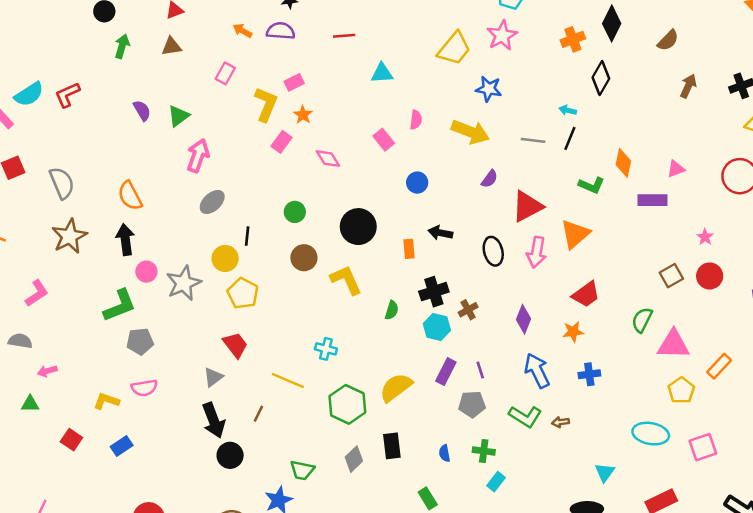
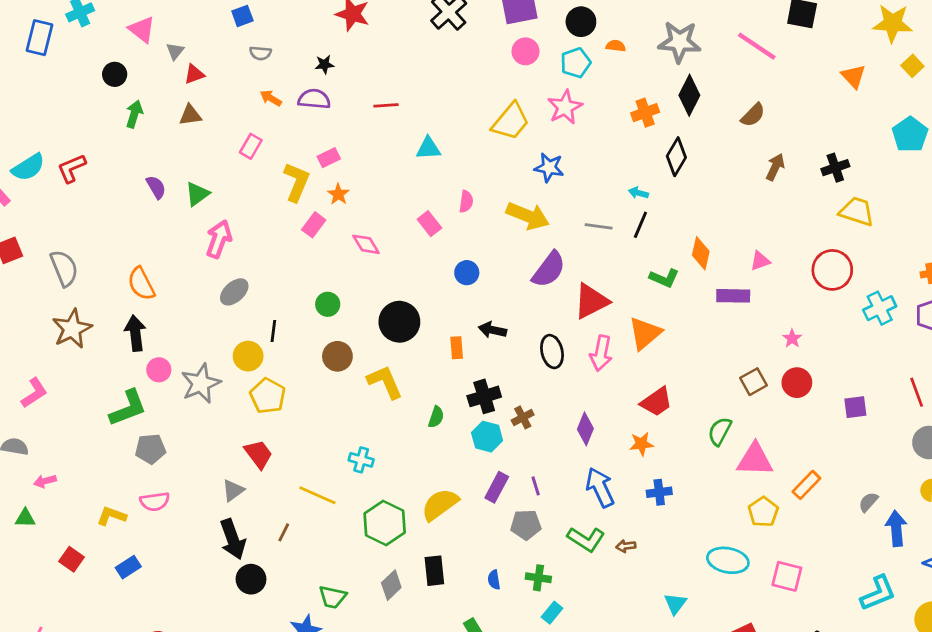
purple semicircle: (490, 179) -> (549, 269), size x1.8
pink square: (703, 447) -> (787, 576), turned 32

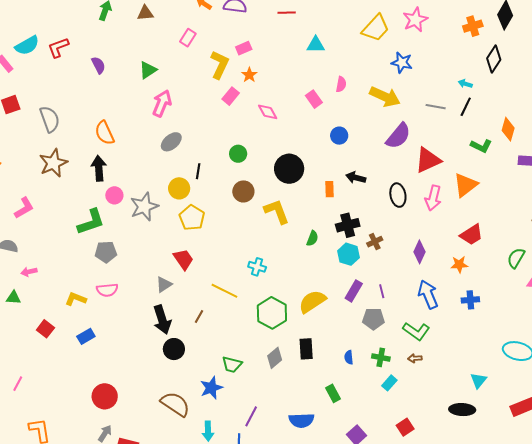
purple semicircle: (156, 187) -> (98, 65), moved
brown arrow: (626, 546) -> (415, 358), moved

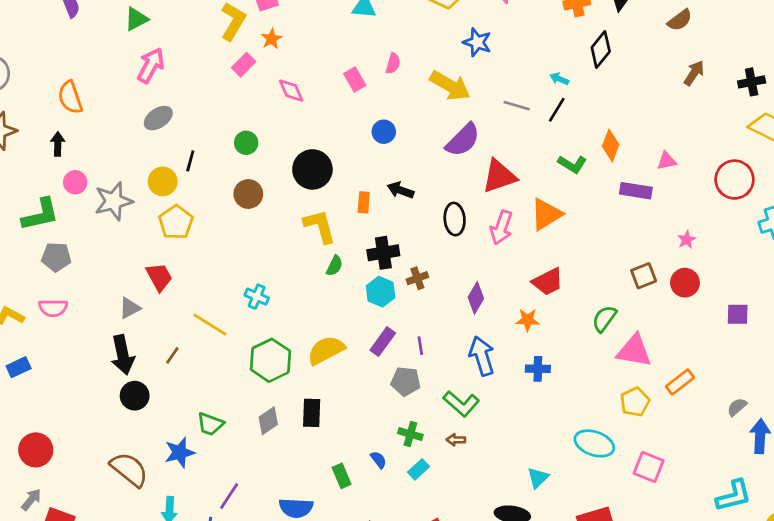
black arrow: (99, 168) -> (58, 144), size x0.7
yellow L-shape: (277, 211) -> (320, 226), moved
blue semicircle: (349, 357) -> (378, 460), moved, turned 144

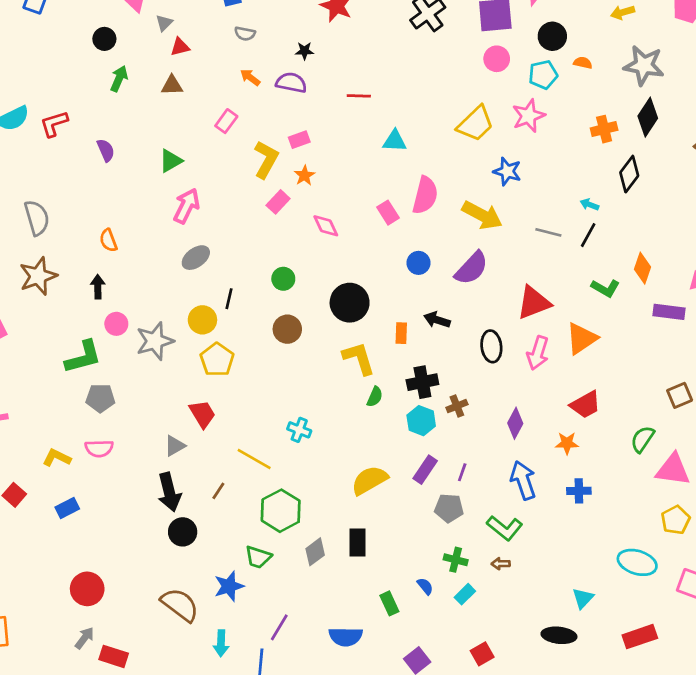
pink semicircle: (393, 63) -> (425, 195), size x1.8
orange semicircle: (70, 97) -> (108, 240), size x0.7
purple semicircle: (463, 140) -> (472, 268), moved
purple line: (420, 346) -> (462, 472), turned 30
green hexagon: (270, 360) -> (281, 511), moved

